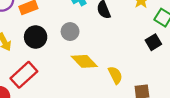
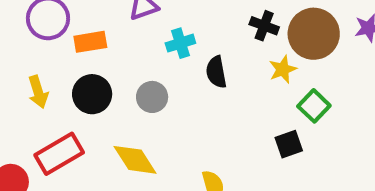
yellow diamond: (84, 61) -> (135, 160), moved

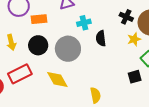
gray circle: (152, 97) -> (68, 49), size x1.6

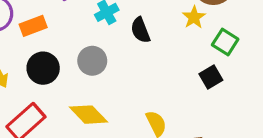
gray circle: (68, 49) -> (92, 61), size x0.7

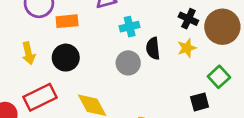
yellow star: (194, 17) -> (187, 48), moved
gray circle: (92, 61) -> (128, 63), moved

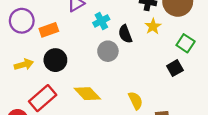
yellow arrow: (28, 53) -> (24, 64), turned -78

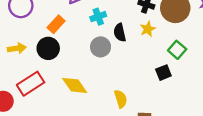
orange rectangle: (49, 30) -> (56, 24), moved, turned -36

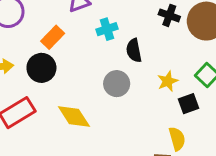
yellow star: (148, 29) -> (168, 81), moved
gray circle: (101, 47) -> (117, 84), moved
yellow semicircle: (121, 99) -> (177, 139), moved

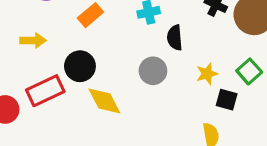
black circle: (41, 68) -> (80, 66), moved
black square: (189, 104) -> (227, 100), turned 30

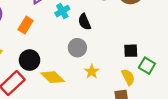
green square: (249, 71) -> (147, 66), moved
yellow star: (207, 74) -> (92, 72), moved

